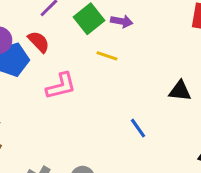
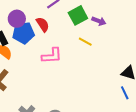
blue line: (138, 128) -> (125, 93), moved

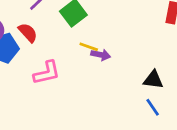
purple arrow: (99, 21) -> (101, 55), moved

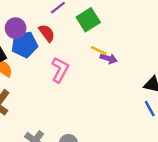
pink L-shape: (47, 73) -> (60, 70), turned -55

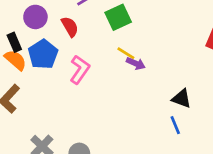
blue pentagon: (24, 45) -> (43, 54), moved, turned -30

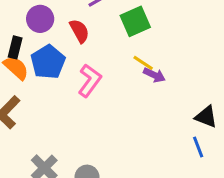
black rectangle: (14, 42) -> (15, 47), turned 36

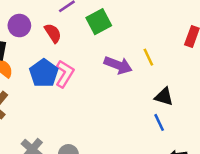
blue pentagon: (48, 62) -> (44, 73), moved
yellow line: (143, 63) -> (148, 57), moved, turned 36
purple arrow: (154, 75) -> (118, 65), size x1.5

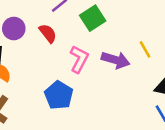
blue pentagon: (44, 73) -> (59, 95), moved
pink L-shape: (65, 74) -> (79, 59), moved

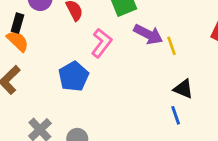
purple arrow: (116, 60) -> (148, 34), moved

